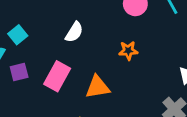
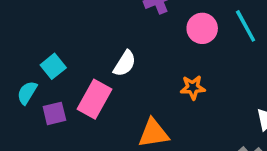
pink rectangle: (57, 76) -> (94, 99), moved

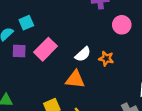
white semicircle: (125, 64) -> (83, 54), moved

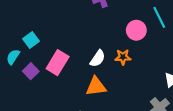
pink circle: (122, 25) -> (136, 30), moved
purple square: (19, 51) -> (31, 71), turned -32

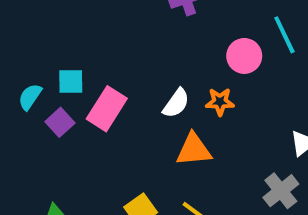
cyan square: (31, 40) -> (71, 82), moved, turned 35
orange triangle: (96, 86) -> (194, 150), moved

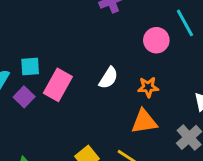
orange star: (220, 102) -> (148, 87), moved
orange triangle: (194, 150) -> (144, 122), moved

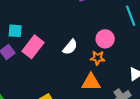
pink circle: (156, 40) -> (105, 39), moved

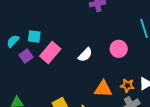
orange star: (98, 58) -> (127, 85), moved

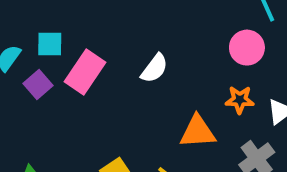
pink circle: (119, 49) -> (247, 48), moved
orange star: (127, 85) -> (240, 100), moved

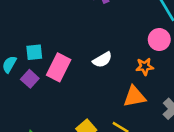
white semicircle: (154, 68) -> (102, 60), turned 30
orange star: (240, 100) -> (145, 66), moved

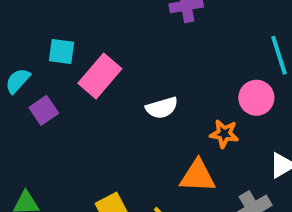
cyan square: (34, 52) -> (61, 52), moved
pink rectangle: (59, 67) -> (100, 76), moved

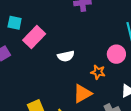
orange triangle: (198, 176) -> (82, 94), turned -36

